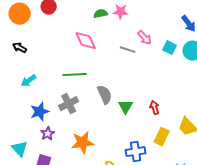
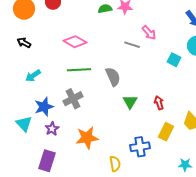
pink diamond: (86, 41) -> (75, 42), moved, turned -35
cyan square: (170, 48) -> (174, 60), moved
gray semicircle: (105, 95) -> (113, 77), moved
cyan triangle: (20, 149) -> (24, 124), moved

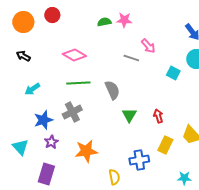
cyan triangle: (24, 124) -> (20, 147), moved

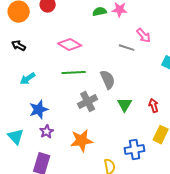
gray cross: (72, 112) -> (88, 102), moved

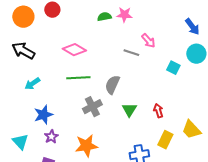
black arrow: (19, 46) -> (23, 51), size x1.6
gray semicircle: (108, 80) -> (112, 85), turned -132

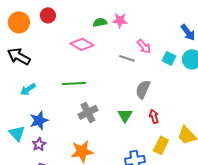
pink diamond: (74, 50) -> (82, 44), moved
cyan square: (173, 68) -> (169, 58), moved
gray semicircle: (112, 85) -> (143, 89), moved
purple star: (51, 137) -> (39, 144), moved
cyan triangle: (20, 142) -> (17, 133), moved

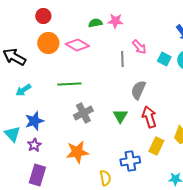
orange circle: (19, 22) -> (48, 43), moved
gray line: (127, 58) -> (122, 59), turned 70
red arrow: (154, 116) -> (149, 117), size x1.5

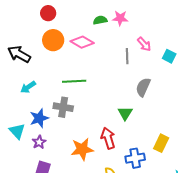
gray cross: (83, 113) -> (63, 107), moved, turned 36
red arrow: (149, 117) -> (108, 138), moved

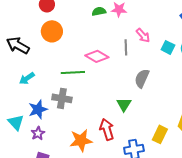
pink diamond: (82, 42) -> (97, 56), moved

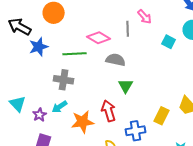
cyan square: (168, 47) -> (169, 42), moved
cyan arrow: (27, 78) -> (60, 107), moved
gray semicircle: (142, 78) -> (116, 60), moved, turned 78
blue star: (38, 109) -> (39, 47), moved

